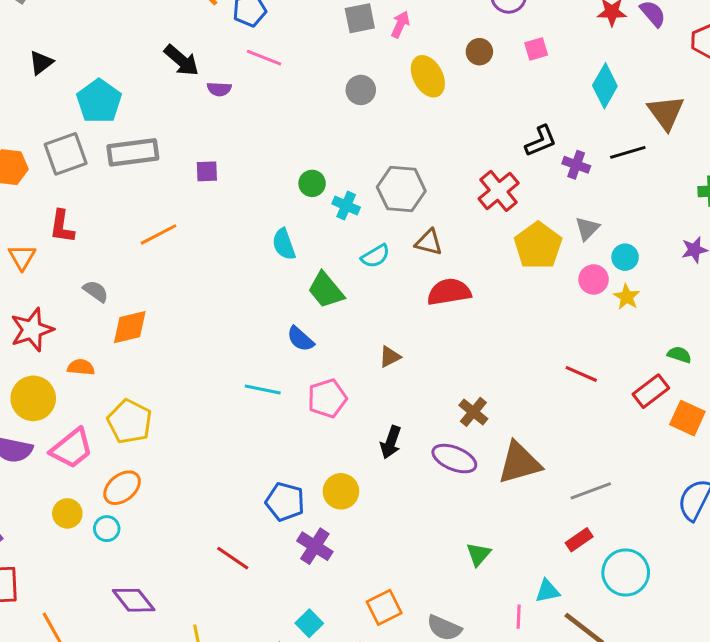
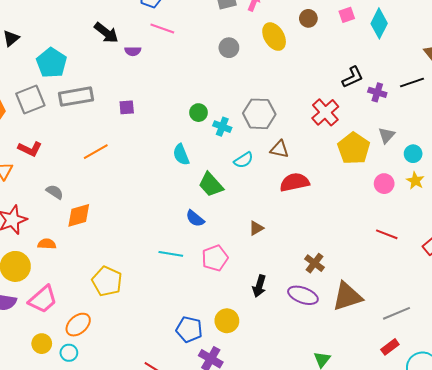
cyan diamond: (605, 86) -> (379, 23), moved
red L-shape: (62, 226) -> (30, 149), turned -70
pink circle: (594, 279) -> (384, 184), moved
yellow pentagon: (130, 422) -> (107, 281), moved

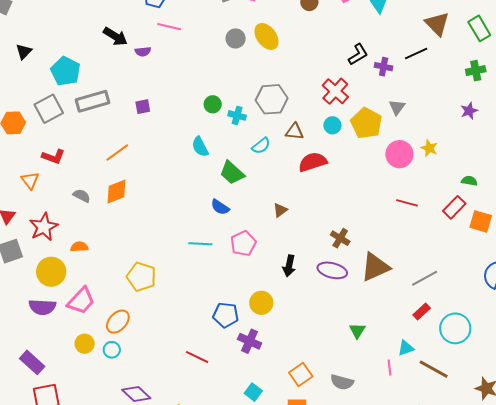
yellow ellipse: (274, 37) -> (266, 36), moved
cyan circle: (413, 154) -> (332, 125), moved
pink circle: (384, 184) -> (399, 154), size x1.4
orange diamond: (79, 215) -> (117, 192), moved

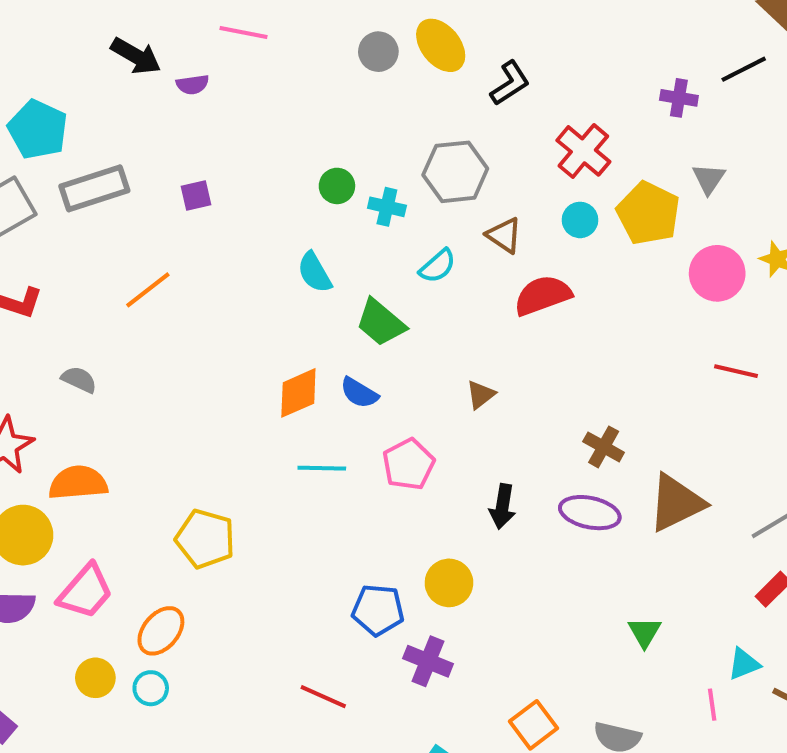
black L-shape: (358, 54) -> (510, 83), moved
brown triangle: (295, 132) -> (504, 235), turned 30
orange diamond: (117, 192) -> (298, 393), moved
orange semicircle: (79, 247) -> (78, 483), size x1.6

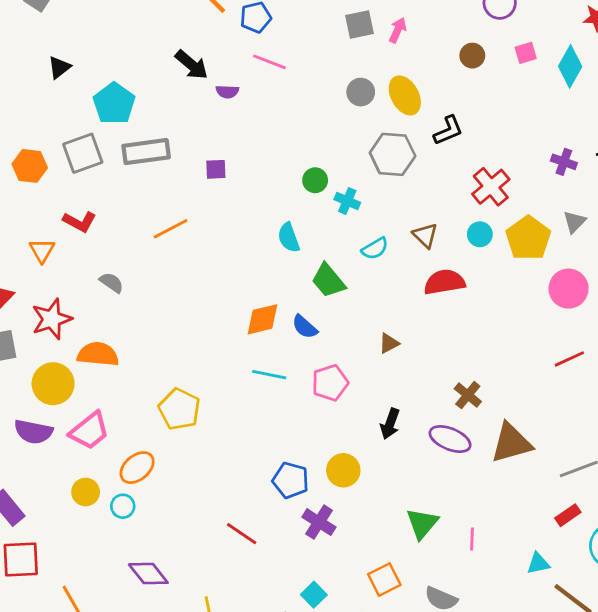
gray hexagon: (455, 172) -> (393, 154), moved
red line: (736, 371) -> (569, 359), turned -48
green triangle: (645, 632) -> (422, 523), moved, size x1.4
pink line: (712, 705) -> (472, 539), moved

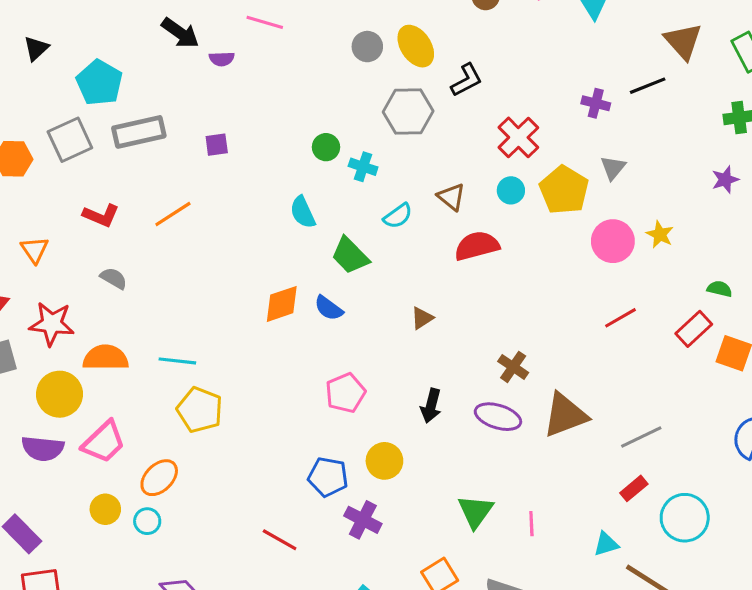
red L-shape: (80, 222) -> (101, 215), moved
red star: (52, 319) -> (52, 324), turned 30
cyan line: (269, 375) -> (177, 361), moved
pink pentagon: (330, 383) -> (345, 393), moved

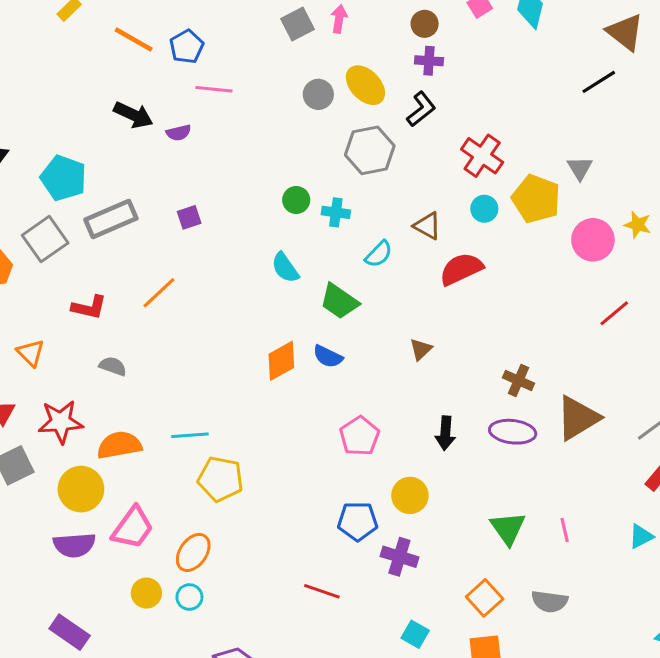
purple cross: (596, 103) -> (429, 61), moved

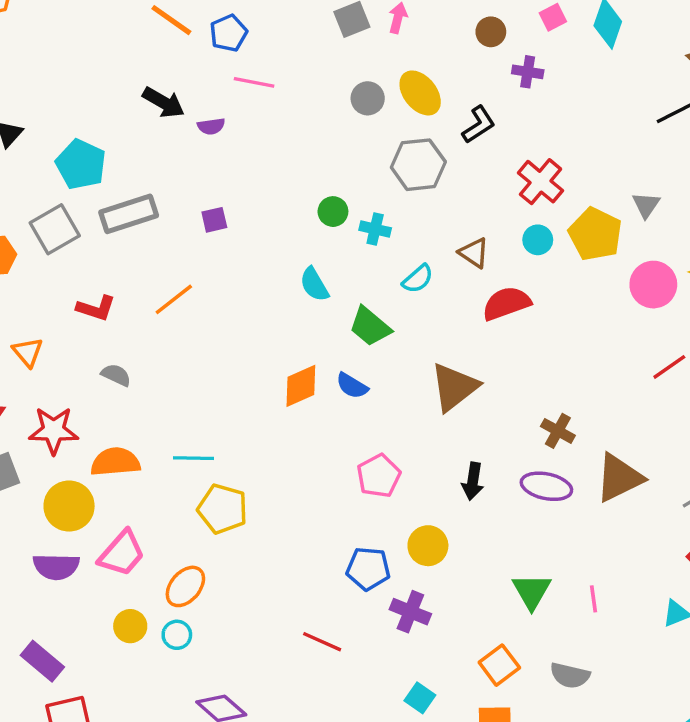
purple cross: (429, 61) -> (528, 72), moved
brown triangle: (421, 349) -> (454, 387), size x2.0

